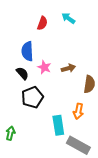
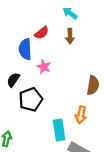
red semicircle: (42, 23) -> (42, 33), moved, turned 32
brown arrow: (68, 68) -> (70, 36), moved, turned 104
black semicircle: (22, 73) -> (13, 80), moved, turned -104

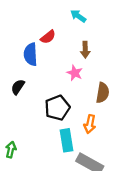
brown arrow: (70, 36) -> (85, 50), moved
pink star: (44, 67) -> (75, 73), moved
black pentagon: (31, 99) -> (57, 108), moved

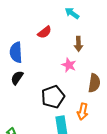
blue semicircle: (31, 54) -> (16, 52), moved

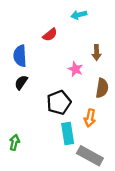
cyan arrow: (72, 13) -> (79, 15), turned -48
brown arrow: (78, 44) -> (97, 53), moved

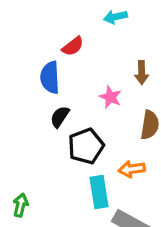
blue semicircle: (20, 56) -> (50, 77), moved
black semicircle: (21, 82) -> (60, 117), moved
orange arrow: (90, 118) -> (132, 169), turned 70

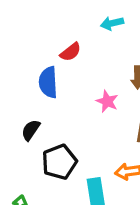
black semicircle: (60, 117) -> (31, 130), moved
black pentagon: (86, 146) -> (59, 162), moved

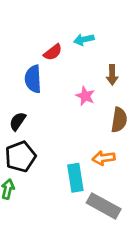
cyan arrow: (112, 23) -> (84, 39), moved
black pentagon: (59, 162) -> (20, 157), moved

